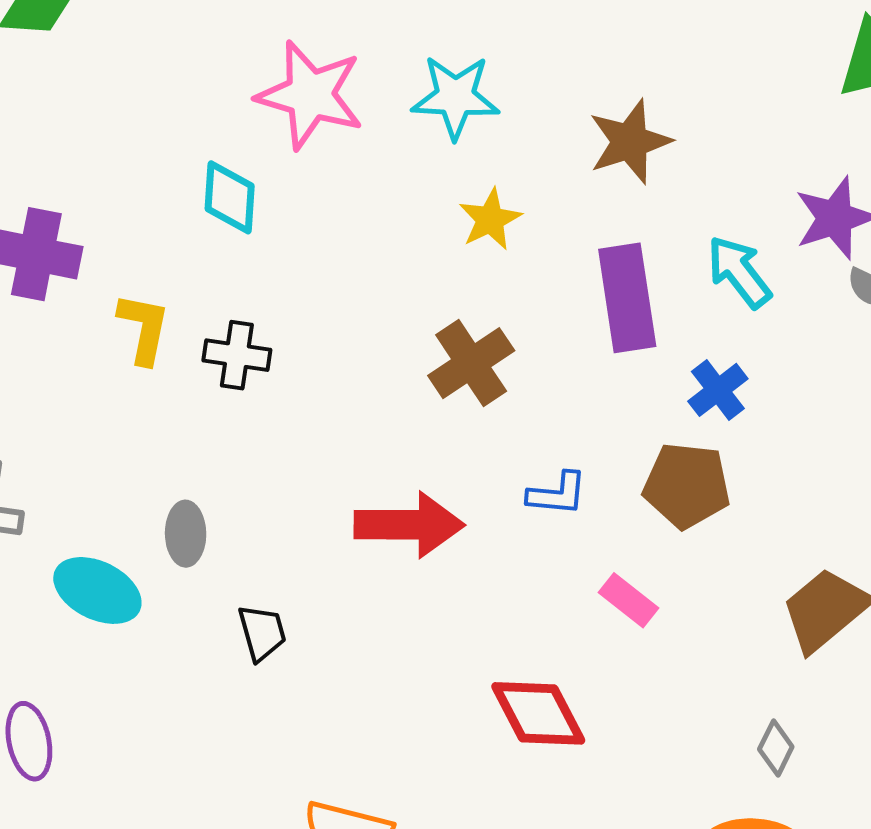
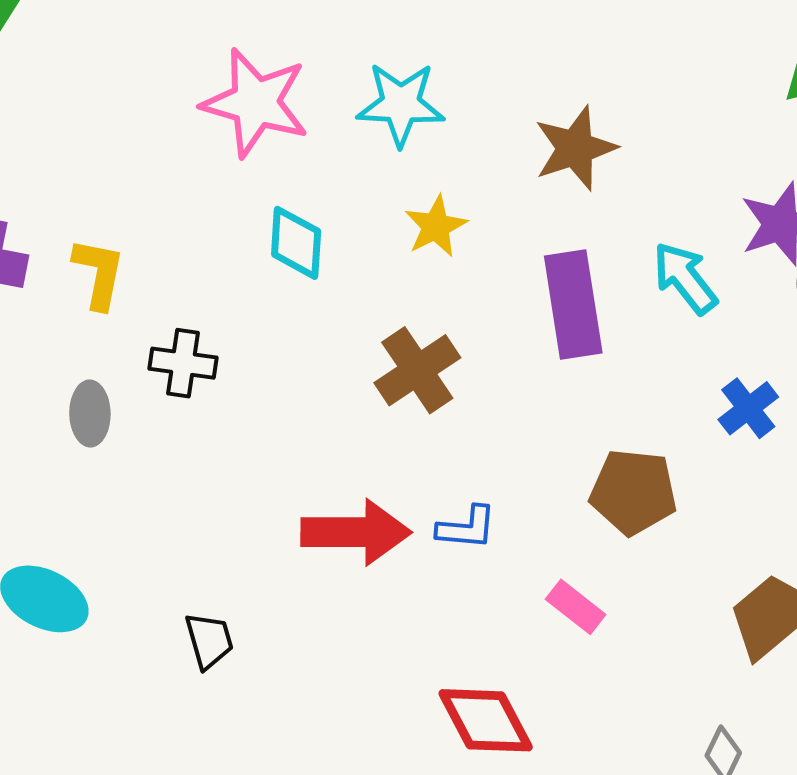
cyan diamond: (230, 197) -> (296, 243), moved
yellow L-shape: (144, 328) -> (99, 273), moved
blue cross: (718, 390) -> (748, 408), moved
blue L-shape: (557, 494) -> (467, 528), moved
gray ellipse: (186, 534) -> (90, 414), moved

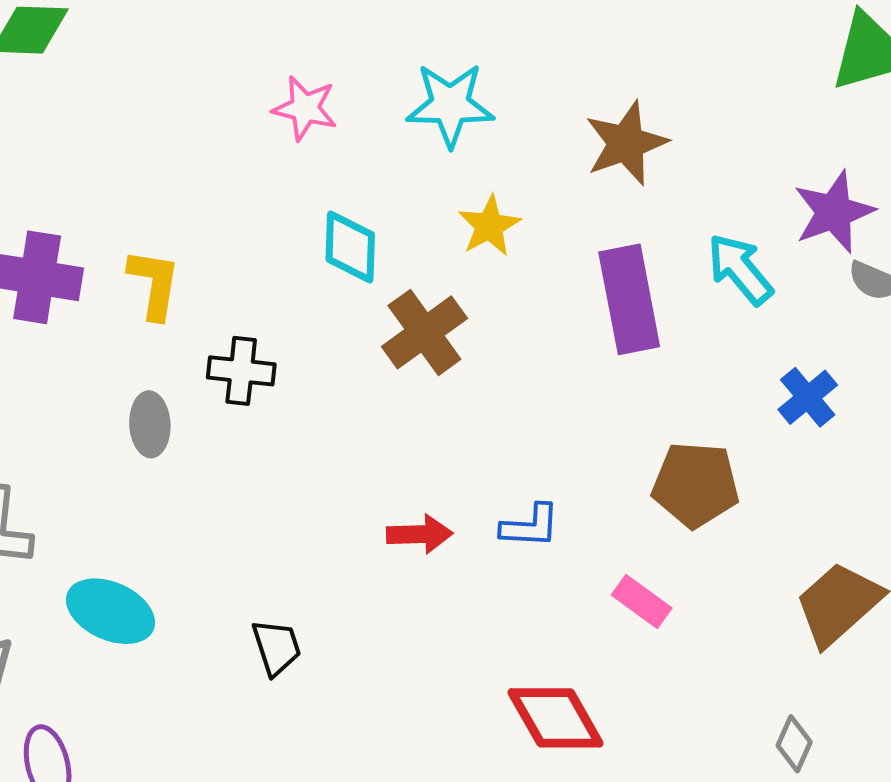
pink star: (255, 103) -> (305, 108), size x0.6
brown cross: (417, 370) -> (424, 332), moved
red arrow: (356, 532) -> (420, 534), size x0.6

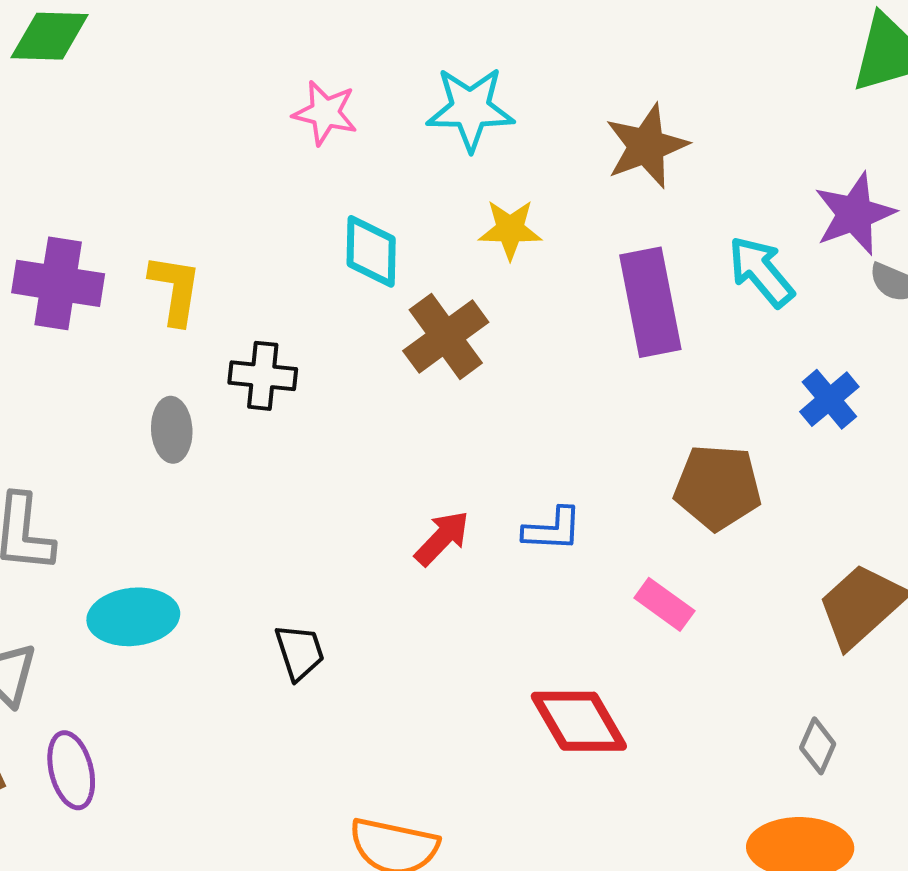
yellow star: (489, 226) -> (510, 229), turned 30
red arrow: (420, 534) -> (442, 538), turned -44
cyan ellipse: (110, 611) -> (133, 617), turned -30

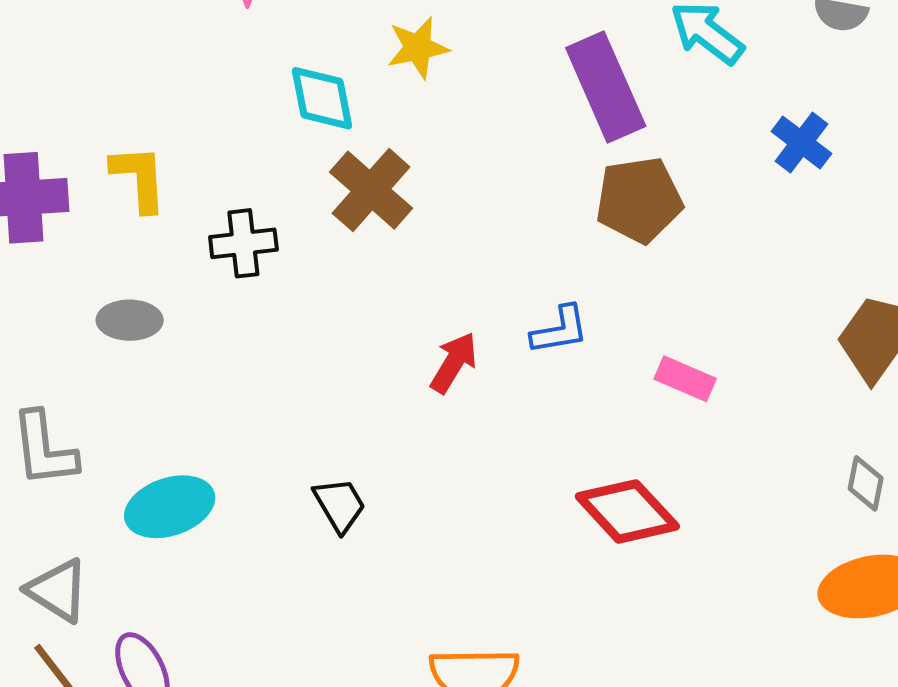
yellow star: (510, 229) -> (418, 48), moved
brown cross: (446, 336) -> (371, 190), moved
gray ellipse: (172, 430) -> (130, 320), moved, turned -74
brown pentagon: (718, 487) -> (639, 200), moved

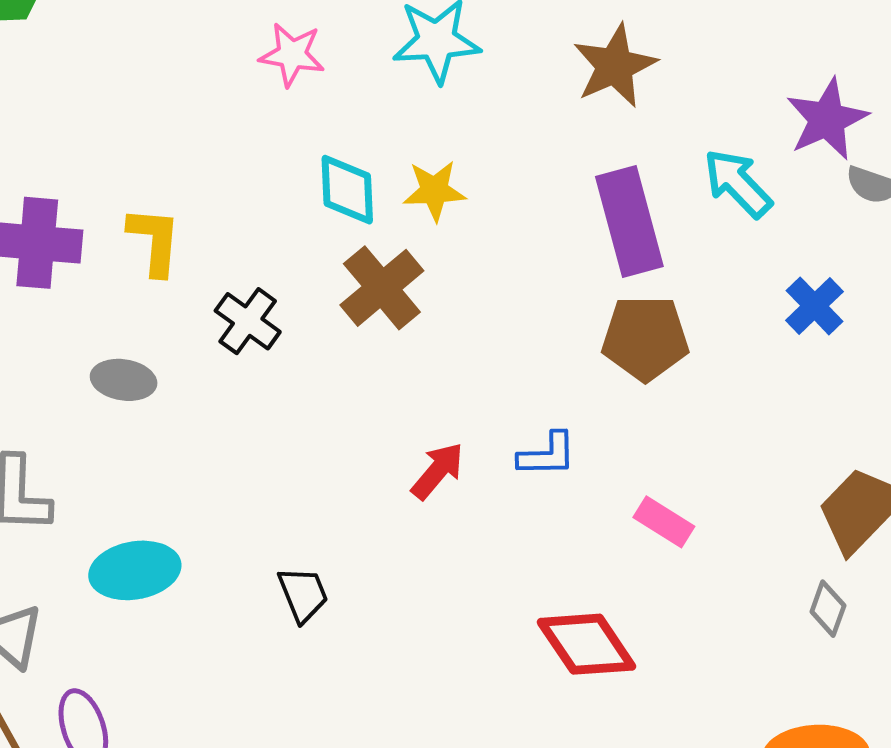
yellow star: (418, 48) -> (434, 191), moved
black cross: (243, 243) -> (248, 321), turned 34
gray diamond: (866, 483) -> (828, 609), moved

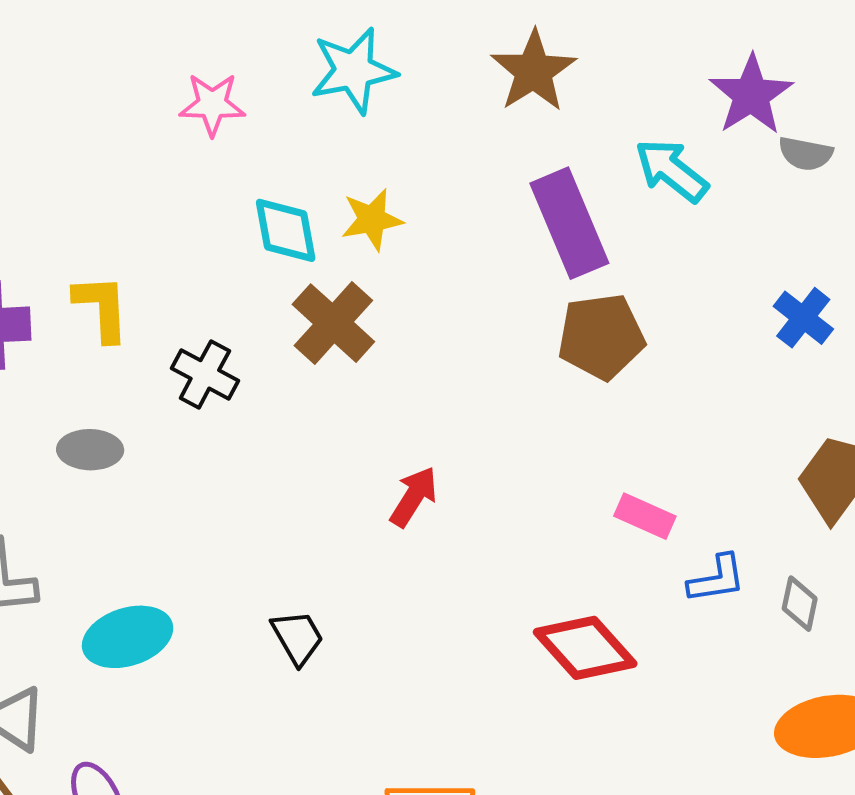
blue cross: (815, 306) -> (803, 318), moved
blue L-shape: (547, 455) -> (717, 579), moved
gray diamond: (828, 609) -> (800, 604), moved

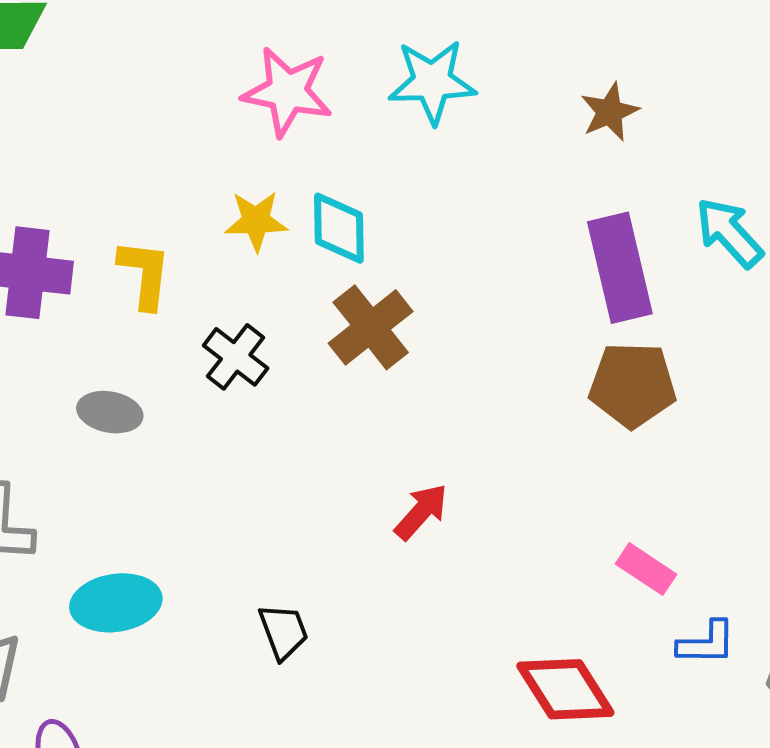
brown star: (534, 71) -> (610, 112), size x0.7
pink star: (212, 104) -> (287, 92), size x1.4
yellow star: (372, 220) -> (256, 221), moved

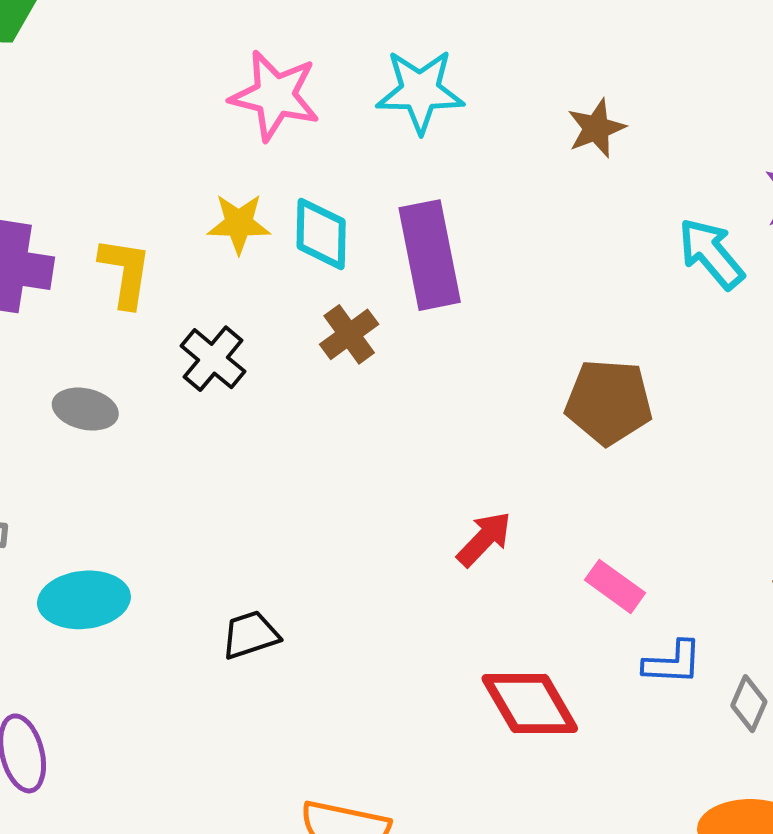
purple rectangle: (620, 268) -> (430, 255), moved
brown cross: (371, 327) -> (349, 334), size x0.7
red arrow: (421, 512) -> (484, 539), moved
black trapezoid: (283, 631) -> (250, 635), turned -90

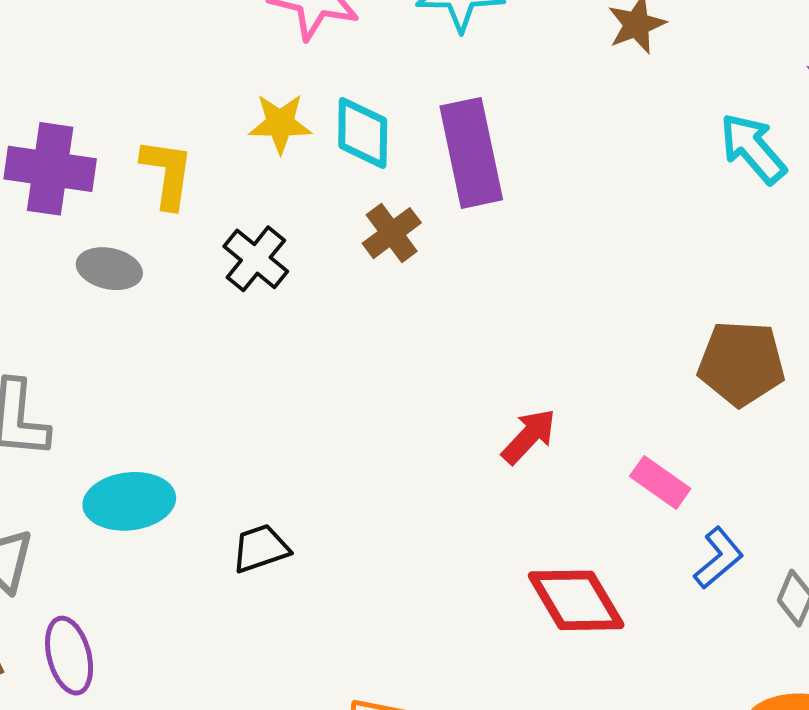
brown pentagon: (609, 402) -> (741, 363), moved
gray ellipse: (85, 409) -> (109, 269), moved
black trapezoid: (250, 635) -> (261, 548), moved
blue L-shape: (673, 663) -> (719, 558), turned -42

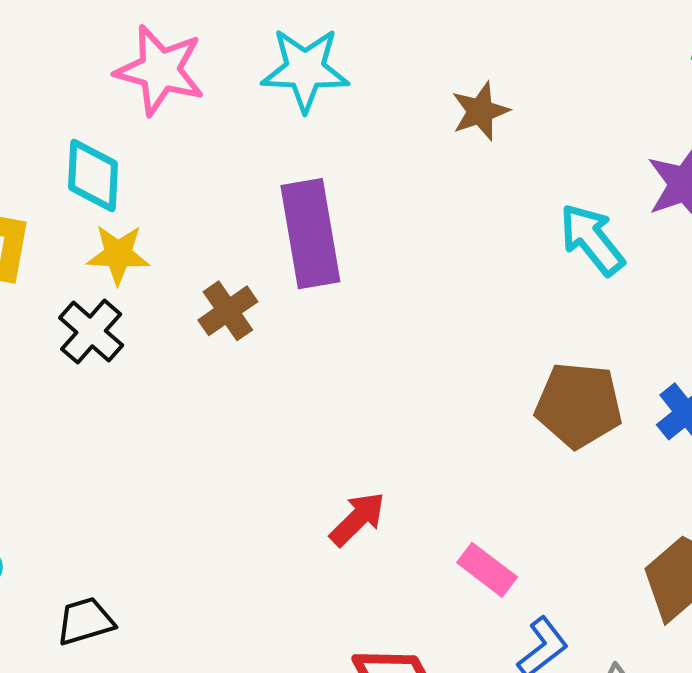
yellow star: (280, 123) -> (118, 254), moved
cyan diamond: (363, 133) -> (93, 176), moved
brown pentagon: (741, 363) -> (579, 405), moved

